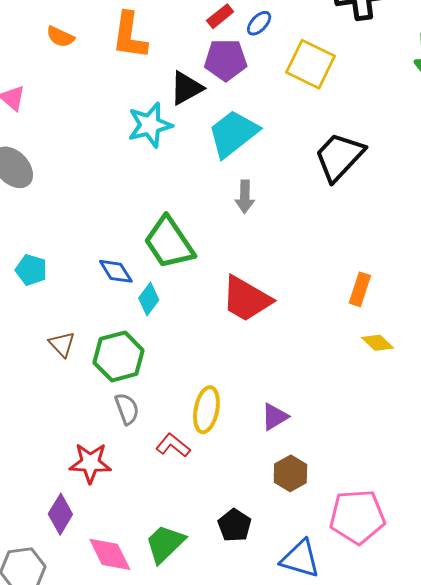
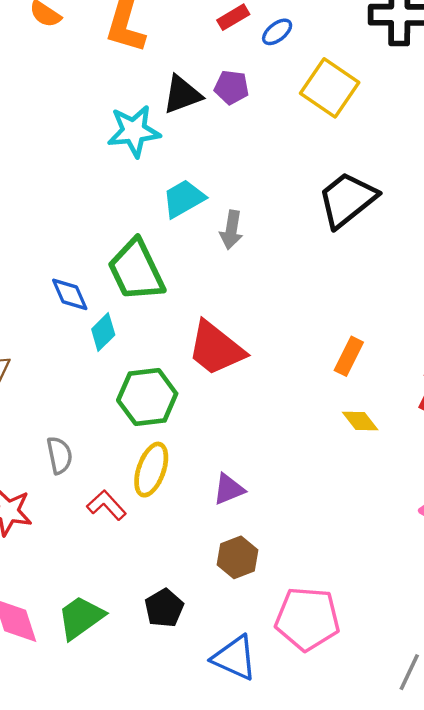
purple pentagon: (226, 60) -> (232, 87), moved, size x0.7
cyan trapezoid: (233, 133) -> (184, 199), moved, size x0.7
green hexagon: (119, 356) -> (147, 397), moved

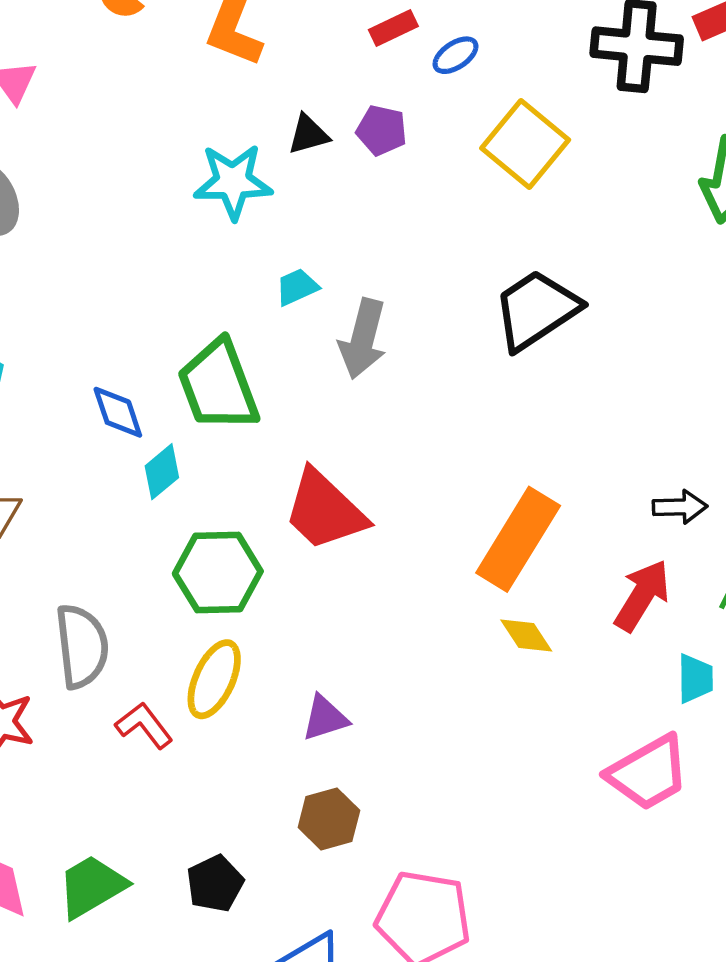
black triangle: (182, 95) -> (308, 134), size x0.7
cyan trapezoid: (184, 199) -> (297, 287), size x0.7
gray arrow: (231, 230) -> (363, 339), size x1.4
orange rectangle: (349, 356) -> (518, 539), size x1.8
gray semicircle: (59, 455) -> (82, 646), size x1.5

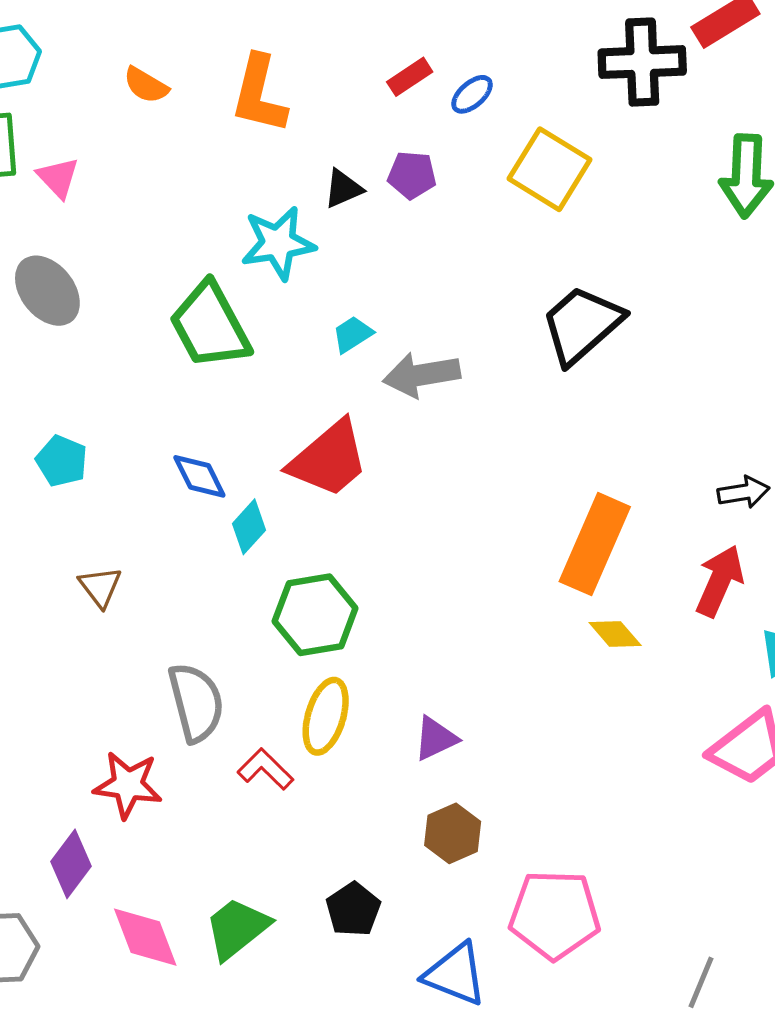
gray arrow: (363, 339) -> (422, 375), turned 74
green trapezoid: (218, 386) -> (210, 326), moved
red trapezoid: (325, 510) -> (329, 459), moved, turned -76

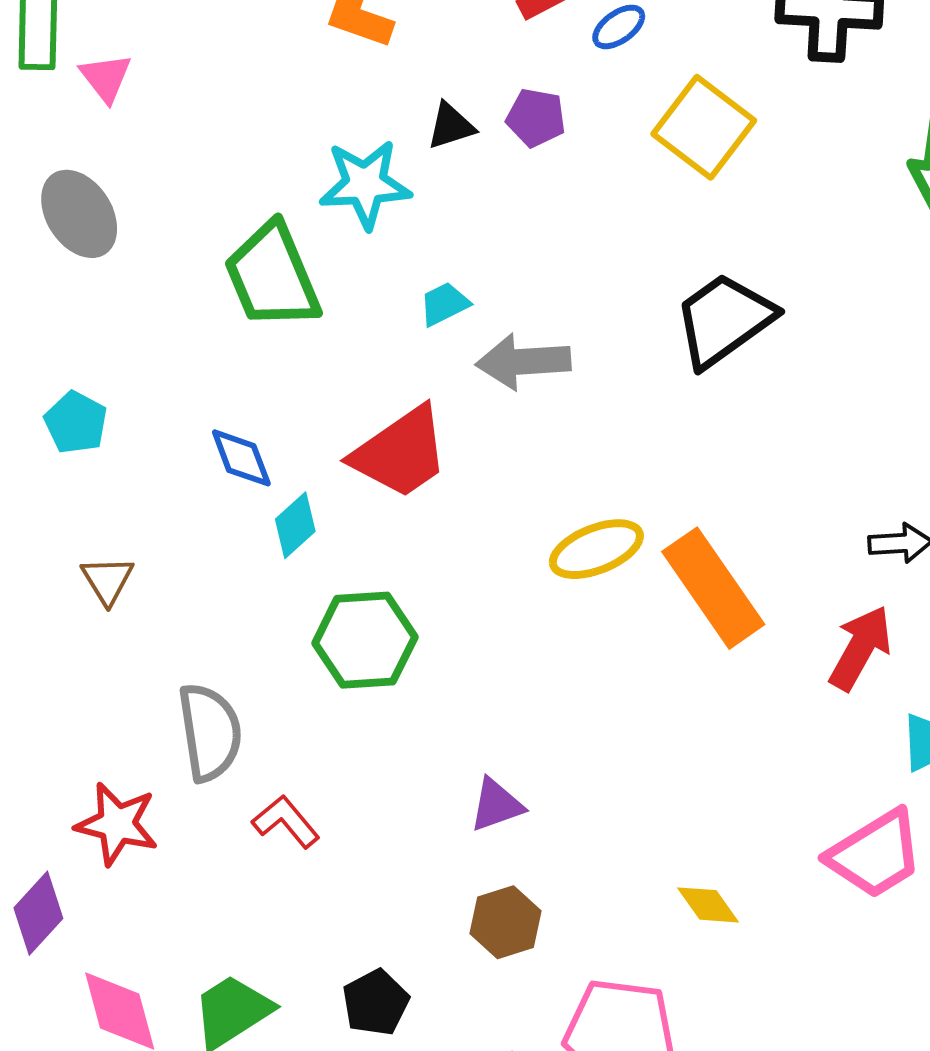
orange rectangle: (595, 544) -> (713, 588), turned -64
yellow diamond: (615, 634) -> (708, 905), moved
yellow ellipse: (326, 716) -> (596, 549), moved, turned 46

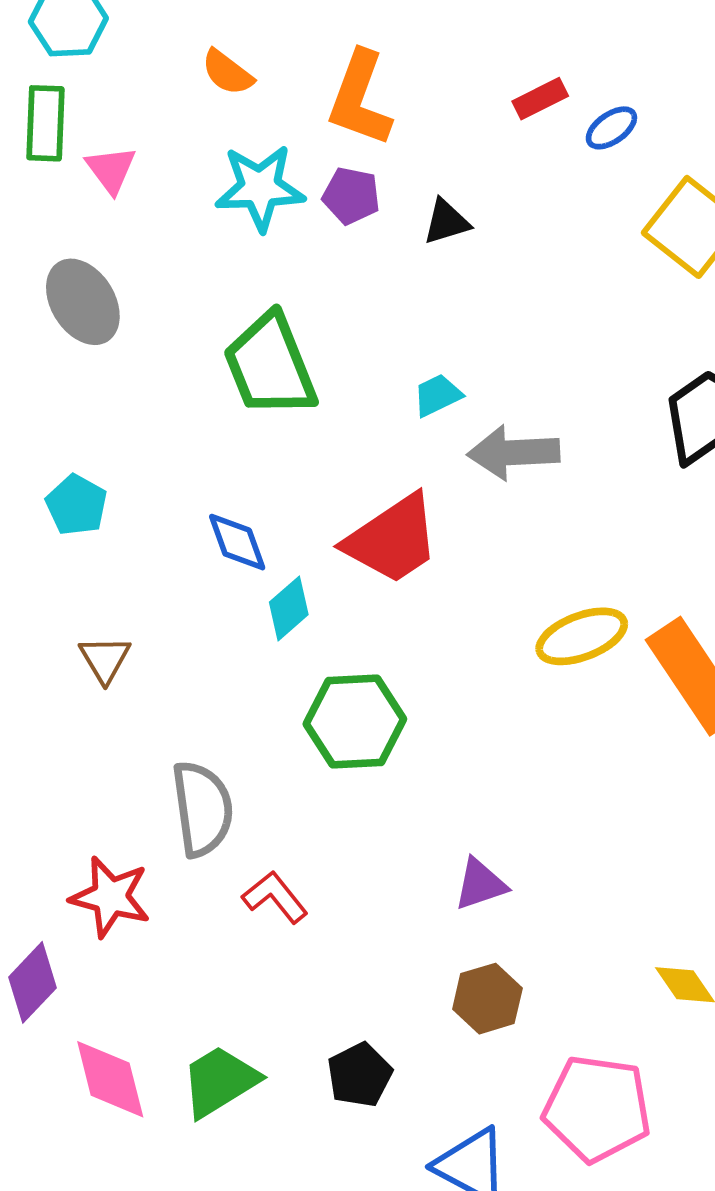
purple pentagon: (536, 118) -> (351, 196), moved
cyan star: (365, 184) -> (260, 188), moved

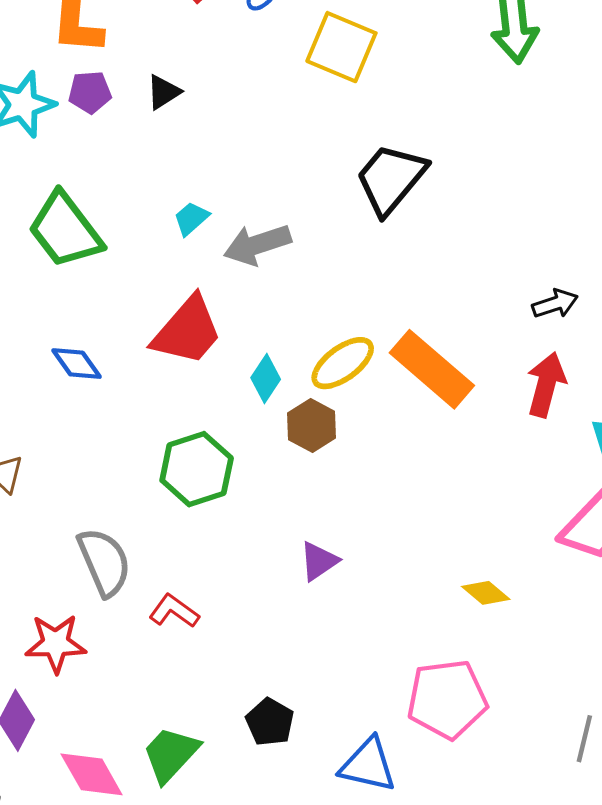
cyan diamond: (289, 608) -> (266, 379), moved
brown hexagon: (487, 999) -> (312, 425), moved

